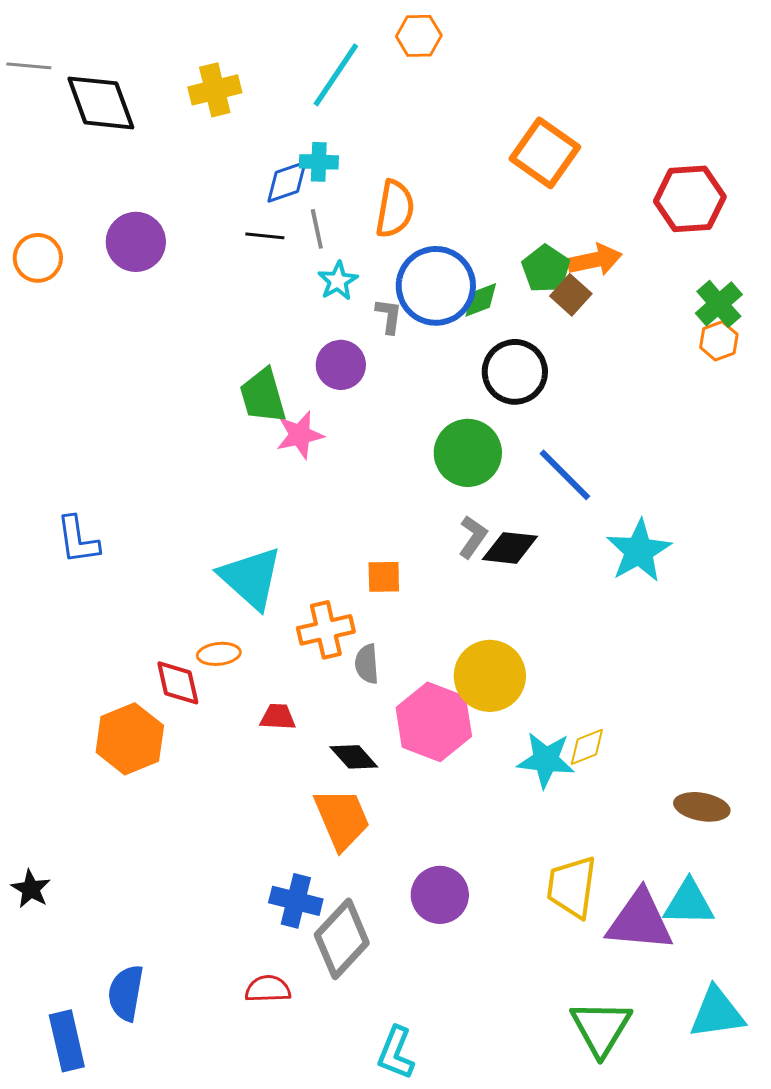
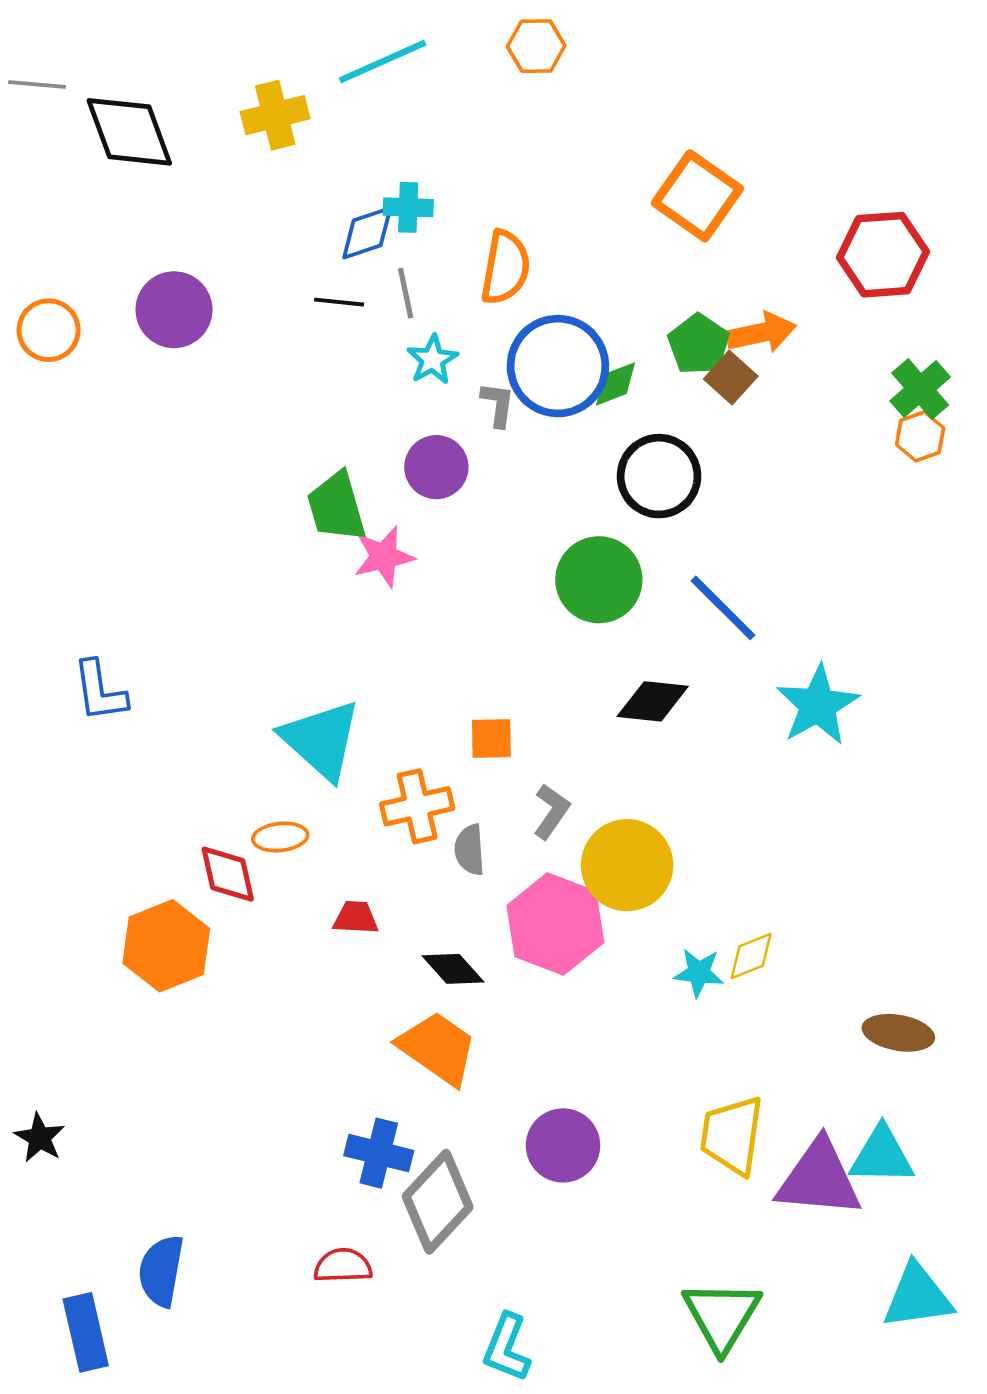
cyan line: (336, 75) -> (383, 61), moved, turned 32
gray L-shape: (473, 537) -> (552, 811), moved
cyan star: (546, 760) -> (699, 973), size x0.7
orange trapezoid: (342, 819) -> (438, 1048), turned -32
green triangle: (601, 1028) -> (722, 1316), moved

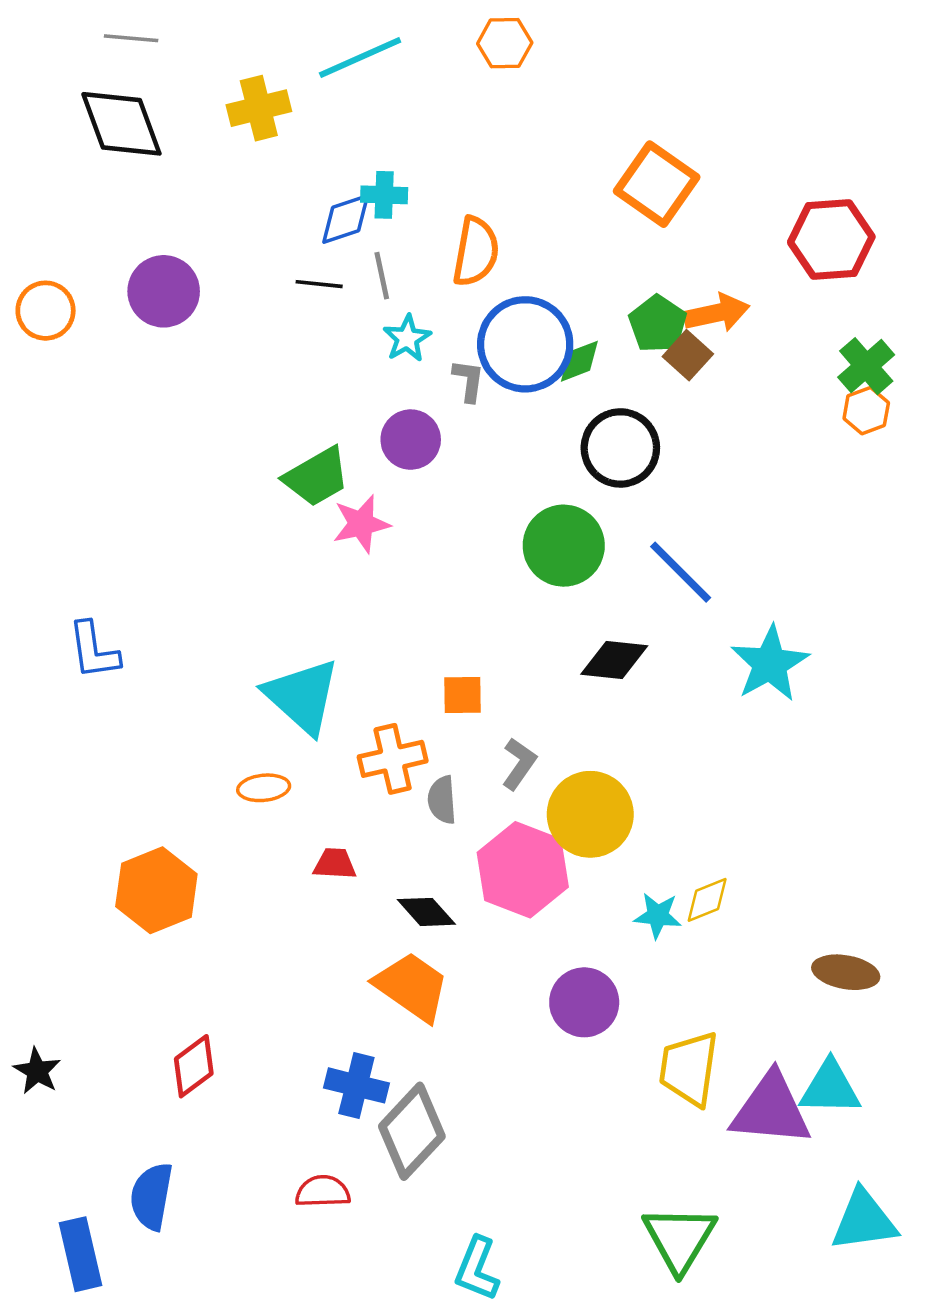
gray line: (37, 84) -> (131, 38), moved
green trapezoid: (337, 507) -> (317, 477), turned -104
red diamond: (228, 874) -> (194, 1066), moved, turned 66
purple circle: (563, 1145) -> (584, 1002), moved

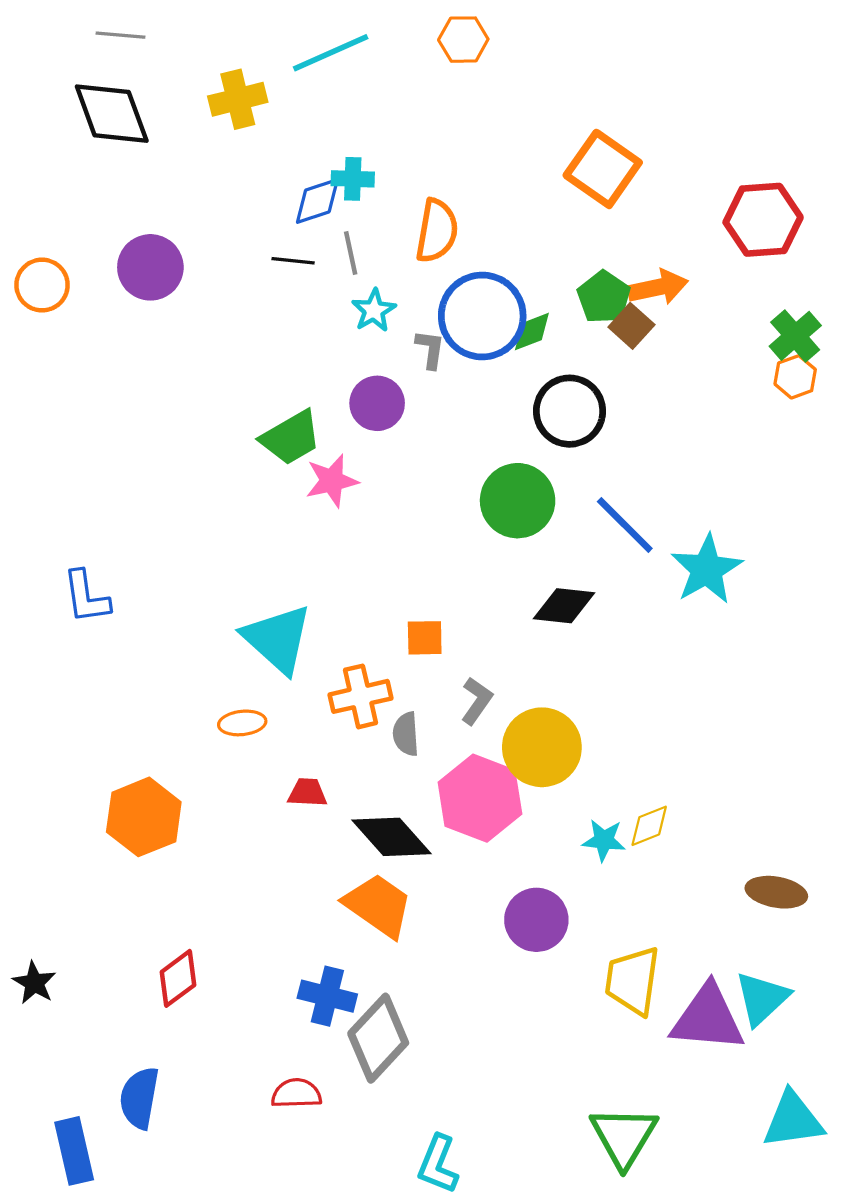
cyan star: (770, 664) -> (707, 569), moved
black diamond: (426, 912) -> (391, 837), size x1.5
cyan triangle: (830, 1088) -> (762, 998), turned -44

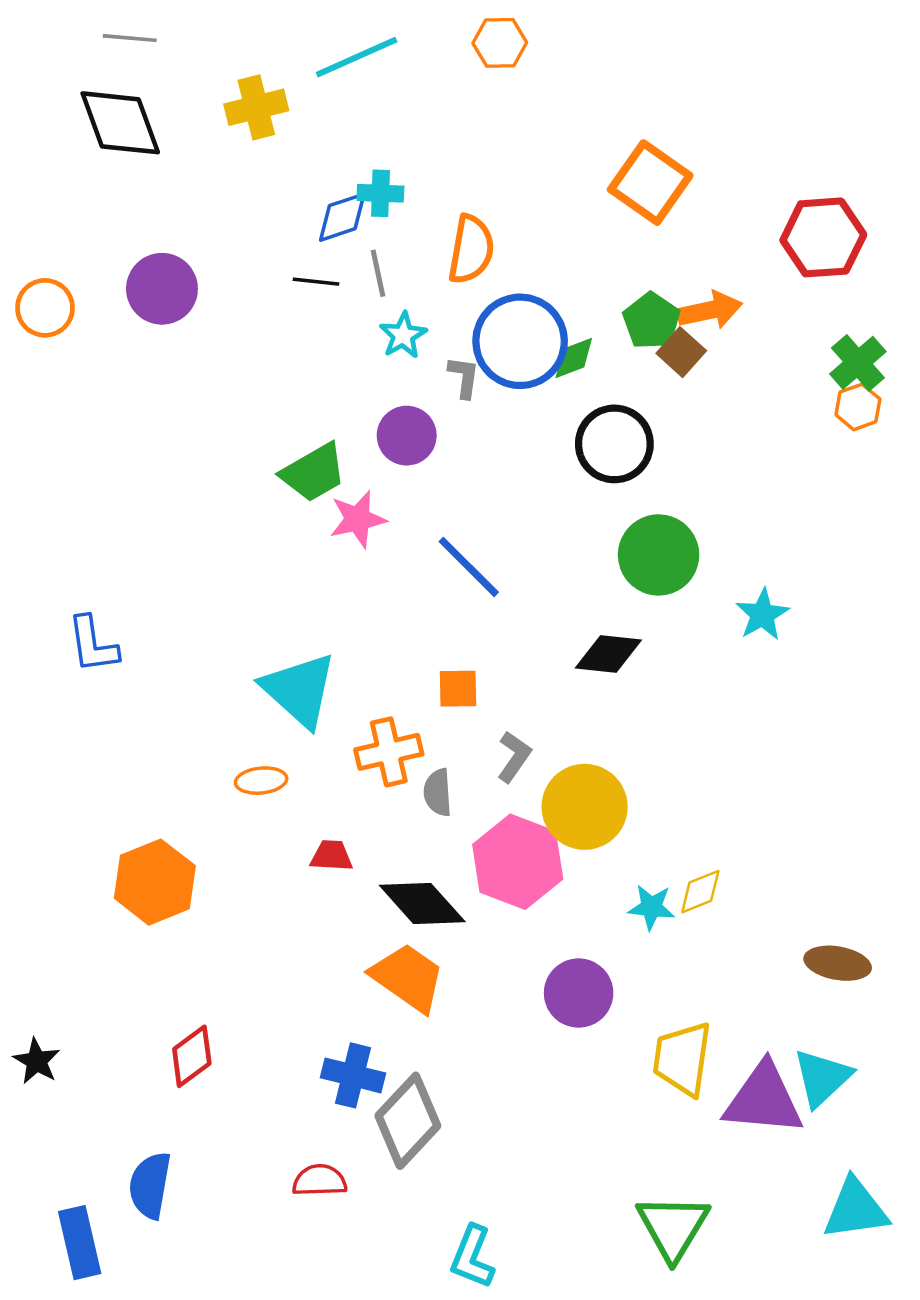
green circle: (518, 501) -> (659, 555), moved
blue line: (625, 525) -> (469, 567), moved
cyan star: (707, 569) -> (762, 615), size x0.7

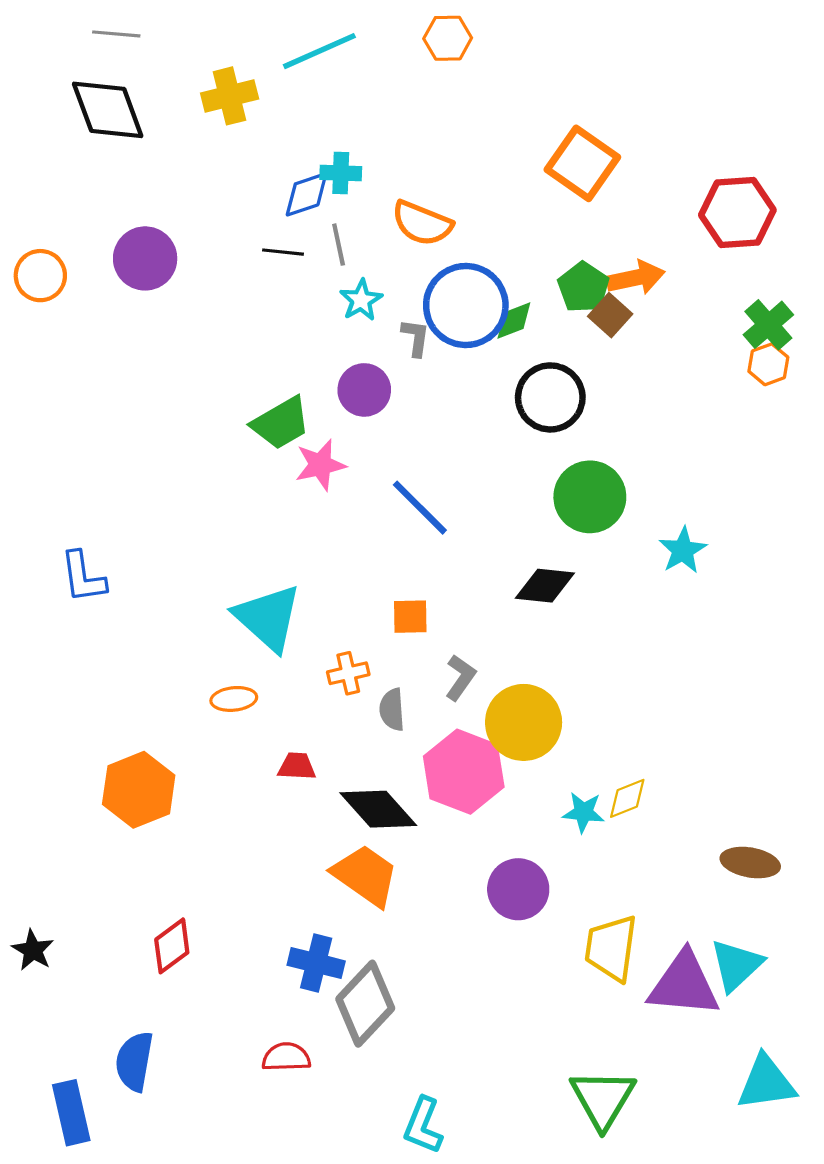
orange semicircle: (471, 249) -> (422, 223), turned 102
orange cross: (389, 752) -> (348, 673), size x0.7

